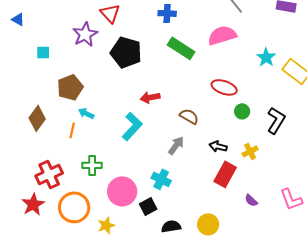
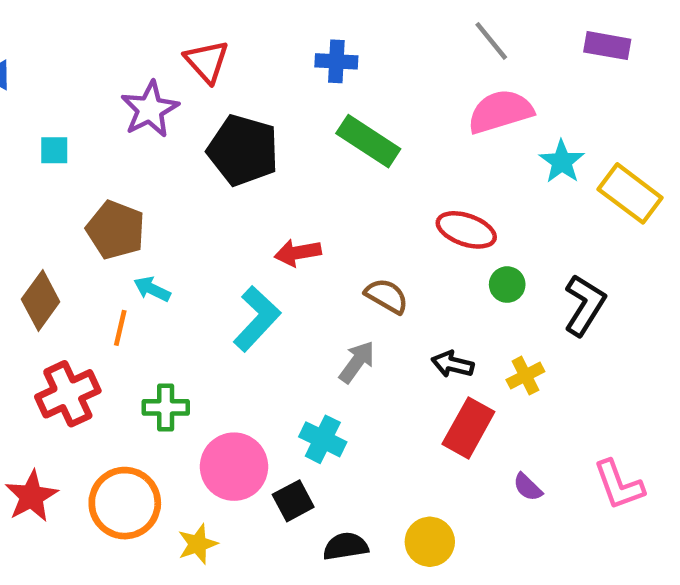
pink semicircle: (222, 35) -> (500, 112), moved
brown pentagon: (70, 87) -> (116, 230), turned -30
red cross: (49, 174) -> (68, 394), moved

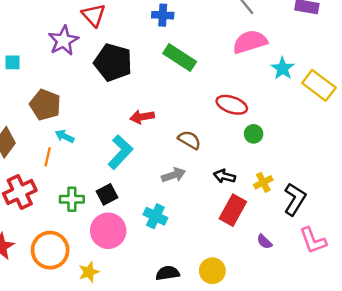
black L-shape: (585, 305) -> (295, 199), moved
gray arrow: (357, 362) -> (174, 175), turned 35
black square: (293, 501) -> (107, 194), moved

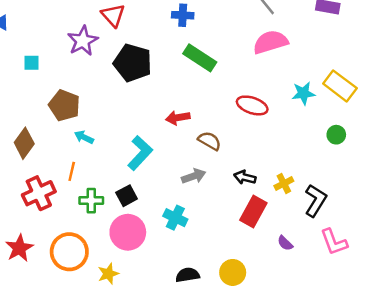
cyan star: (283, 68) -> (303, 93), moved, turned 30
red arrow: (142, 117) -> (178, 118), moved
green circle: (254, 134) -> (336, 135), moved
orange line: (48, 157) -> (72, 171), moved

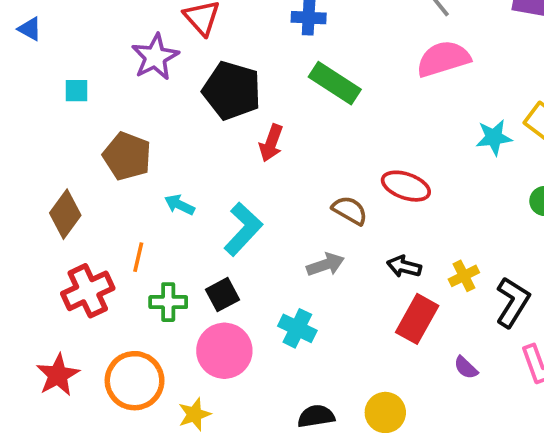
red ellipse: (252, 105) -> (406, 186), moved
red arrow: (178, 118) -> (271, 143), moved, turned -60
cyan arrow: (84, 137) -> (179, 205), moved

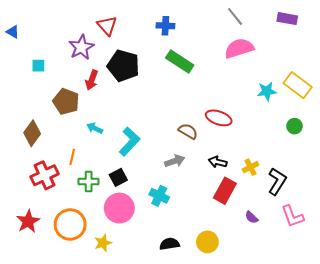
red arrow: (271, 143) -> (92, 80), moved

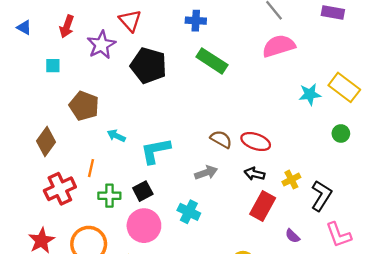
red arrow: (92, 80) -> (67, 26), moved
red ellipse: (219, 118) -> (256, 142), moved
cyan L-shape: (130, 141) -> (155, 151), turned -144

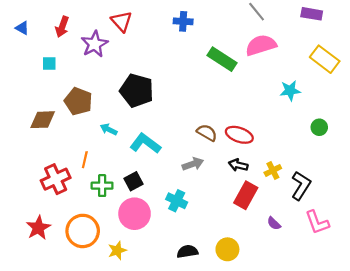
green rectangle: (212, 61) -> (222, 59), moved
black pentagon: (149, 66) -> (137, 91), moved
yellow rectangle: (344, 87) -> (325, 59), moved
brown diamond: (46, 142) -> (43, 120), moved, turned 52
cyan L-shape: (155, 151) -> (145, 143), turned 48

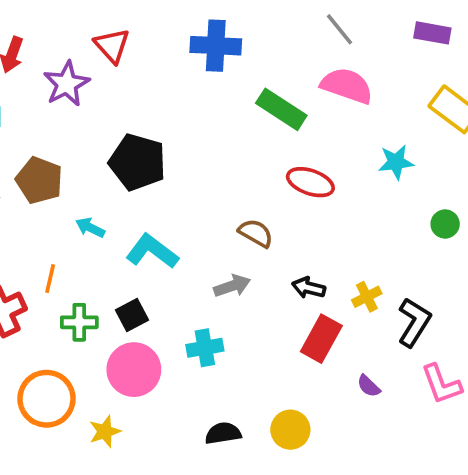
blue cross: (183, 21) -> (216, 46), size x1.5
pink semicircle: (261, 45) -> (347, 86), turned 36
red ellipse: (239, 135) -> (310, 182), moved
cyan cross: (177, 201) -> (205, 348), turned -36

